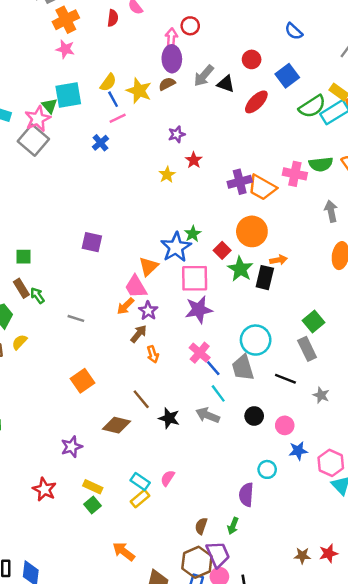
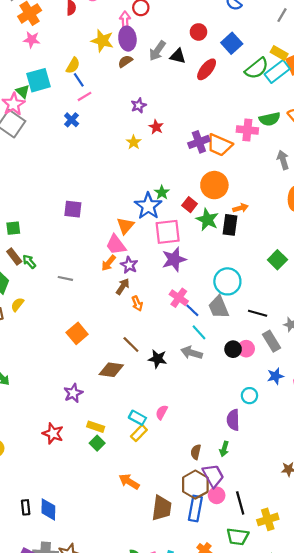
yellow star: (139, 91) -> (102, 41), moved
gray rectangle: (307, 349) -> (272, 341), moved
pink circle: (285, 425) -> (246, 349), moved

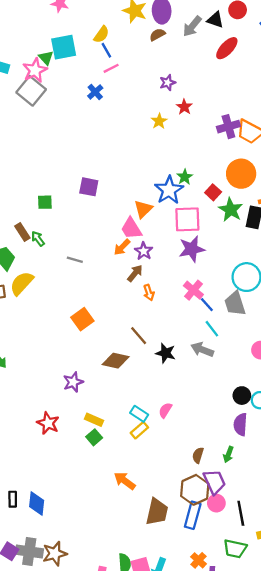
black triangle: (178, 56) -> (215, 20), moved
red ellipse: (207, 69) -> (227, 48), moved
green square: (13, 228) -> (45, 202), moved
yellow semicircle: (17, 305) -> (22, 283), size x1.6
black circle: (233, 349) -> (242, 396), moved

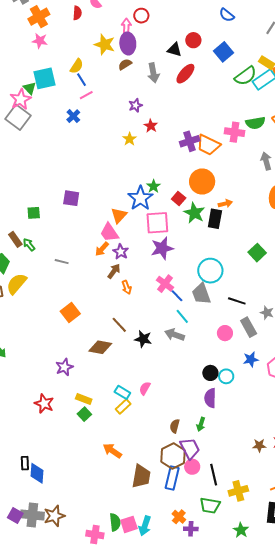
gray arrow: (192, 26) -> (153, 73), moved, turned -48
black rectangle: (13, 499) -> (25, 463), moved

